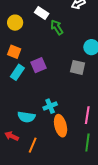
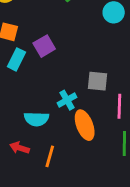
gray square: (78, 67) -> (98, 81), moved

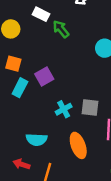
cyan cross: (67, 100) -> (64, 109), moved

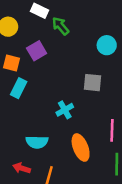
purple square: (44, 76) -> (37, 51), moved
gray square: (90, 107) -> (93, 83), moved

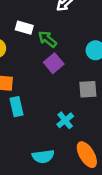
purple square: (37, 51) -> (54, 63), moved
cyan rectangle: (19, 88) -> (17, 107), turned -30

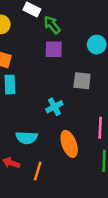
purple square: (54, 63) -> (54, 49), turned 30

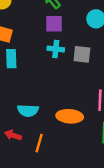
cyan cross: (54, 107) -> (56, 49), moved, turned 35
orange ellipse: (69, 144) -> (70, 116), turned -65

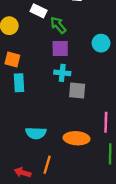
gray square: (82, 54) -> (77, 91), moved
red arrow: (13, 135) -> (23, 173), moved

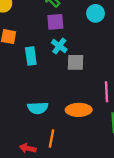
cyan cross: (62, 73) -> (59, 46), turned 35
cyan rectangle: (19, 83) -> (31, 56), moved

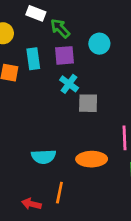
cyan circle: (96, 13) -> (99, 44), moved
cyan rectangle: (31, 56) -> (33, 59), moved

